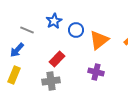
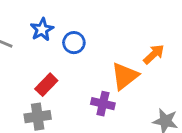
orange triangle: (99, 40) -> (125, 76), moved

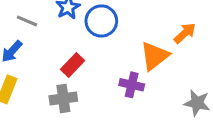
blue circle: (74, 43) -> (101, 21), size x1.4

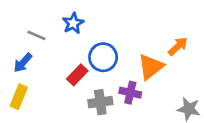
blue circle: (101, 21) -> (103, 57), moved
gray cross: (63, 98) -> (100, 102), moved

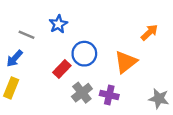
orange arrow: (178, 46) -> (149, 32), moved
purple cross: (130, 93) -> (109, 95), moved
gray cross: (100, 102) -> (82, 93), turned -30

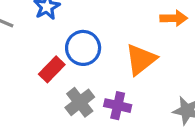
orange arrow: (149, 32) -> (174, 18), turned 42

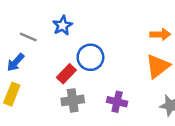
orange triangle: (141, 59) -> (158, 66), moved
gray cross: (80, 102) -> (73, 100), moved, turned 30

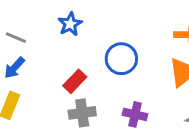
gray line: (28, 37) -> (16, 38), moved
blue circle: (90, 57) -> (121, 59), moved

